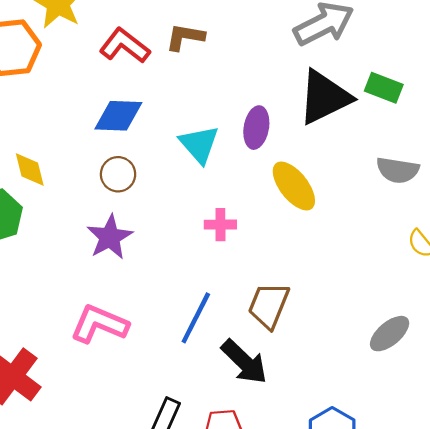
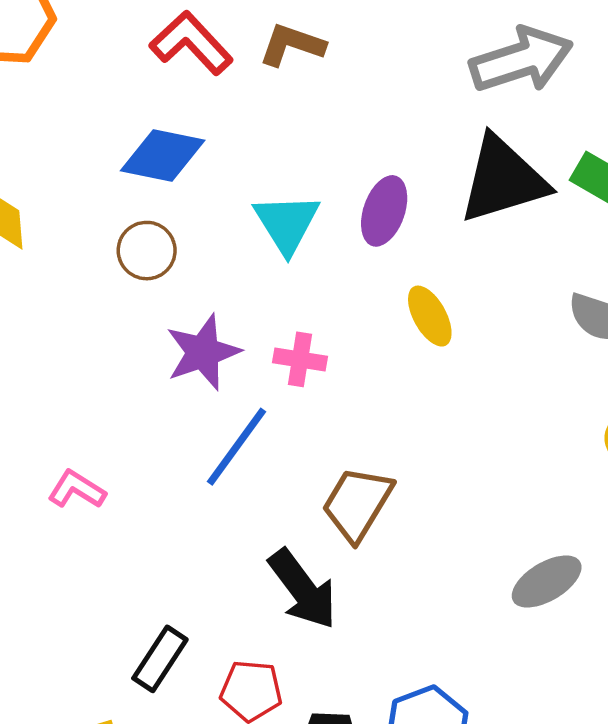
yellow ellipse: (294, 186) -> (430, 316), size x0.7
purple star: (110, 237) -> (203, 352), moved
blue line: (196, 318) -> (236, 447), moved
pink L-shape: (99, 324) -> (77, 489), size x0.6

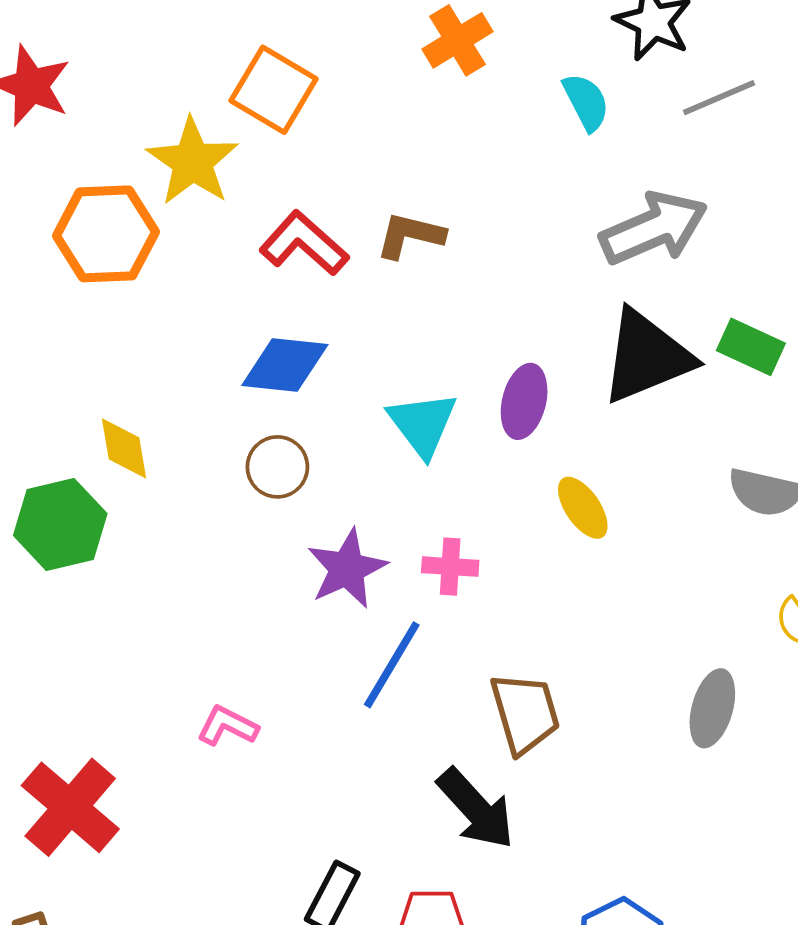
brown trapezoid: (357, 504) -> (525, 713), turned 138
gray ellipse: (547, 582) -> (712, 708), moved, turned -38

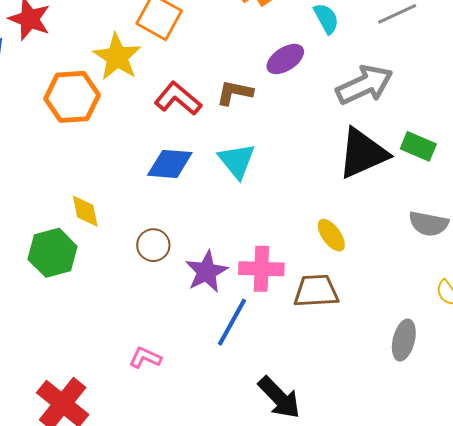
purple ellipse: (524, 401) -> (285, 59), moved, turned 45
cyan triangle: (423, 424) -> (237, 161), moved
brown circle: (277, 467) -> (153, 245), moved
pink cross: (450, 567) -> (261, 269), size x1.5
brown trapezoid: (525, 713) -> (316, 291), moved, turned -75

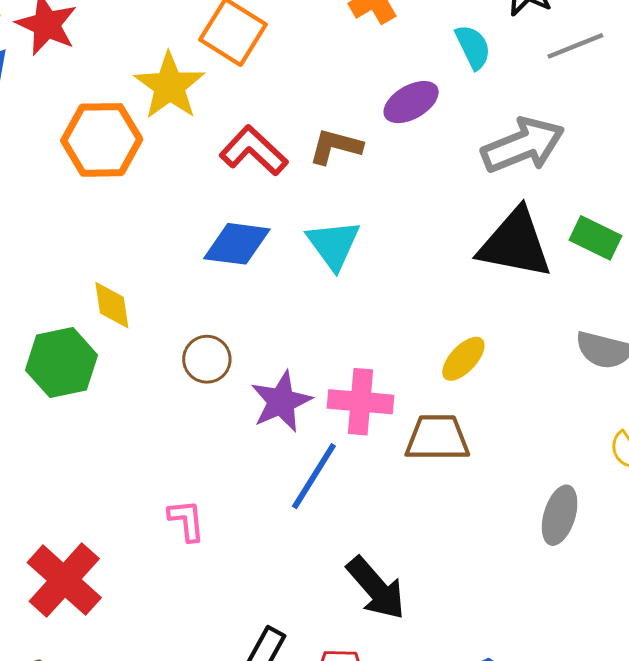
black triangle: (363, 153) -> (515, 244), turned 32
yellow ellipse: (331, 235) -> (463, 359), turned 76
pink L-shape: (145, 358) -> (186, 520), turned 56

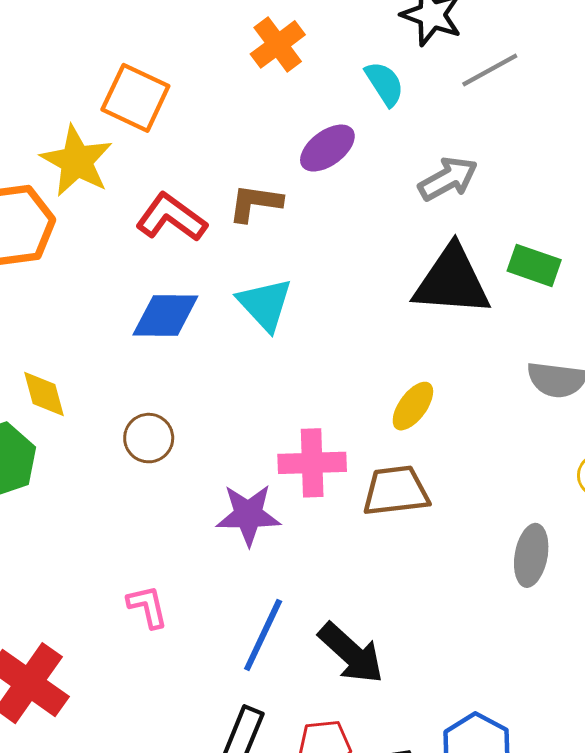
gray arrow: (523, 145) -> (448, 179), size x0.7
purple star: (281, 401) -> (248, 515), moved, turned 30
blue line: (314, 476) -> (263, 635), moved

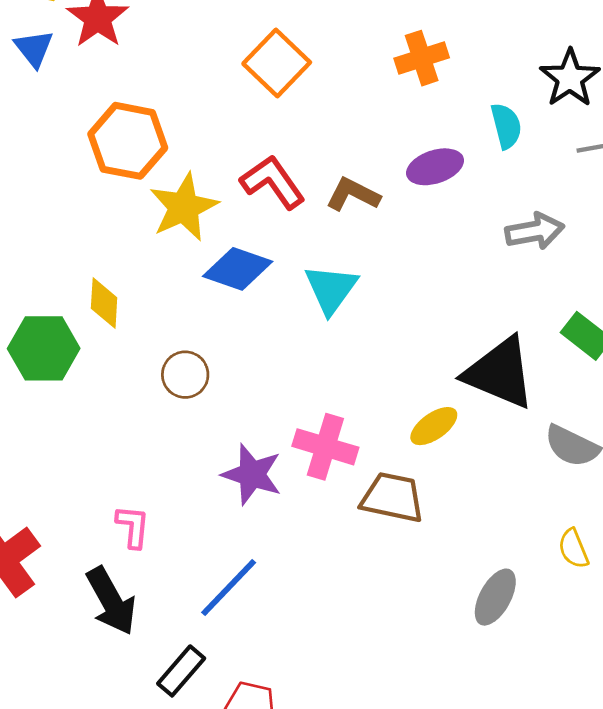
yellow star: (77, 161) -> (184, 207), moved
black triangle: (452, 281) -> (500, 373), moved
black arrow: (351, 653) -> (111, 601), moved

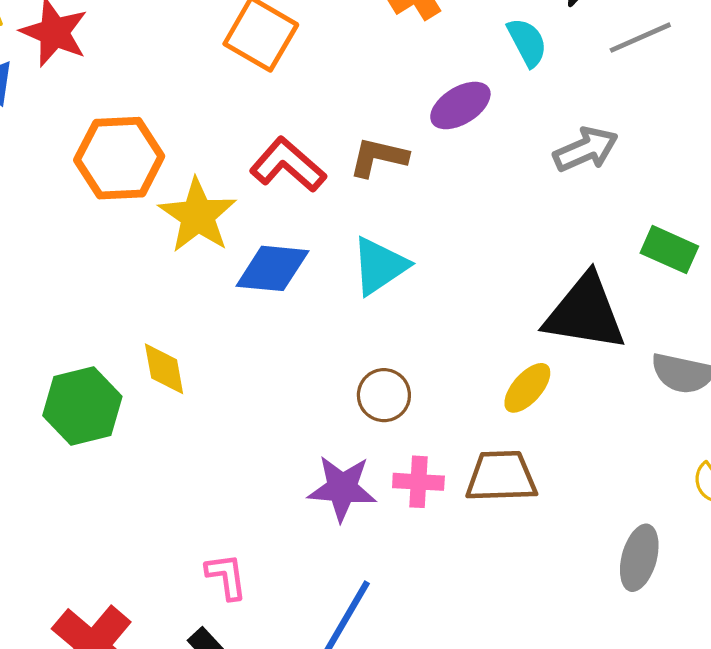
cyan triangle: (331, 289) -> (379, 266), turned 34
yellow diamond: (104, 303) -> (164, 369), moved
brown circle: (185, 375) -> (384, 395), moved
pink cross: (325, 447) -> (418, 482), moved, size x0.7

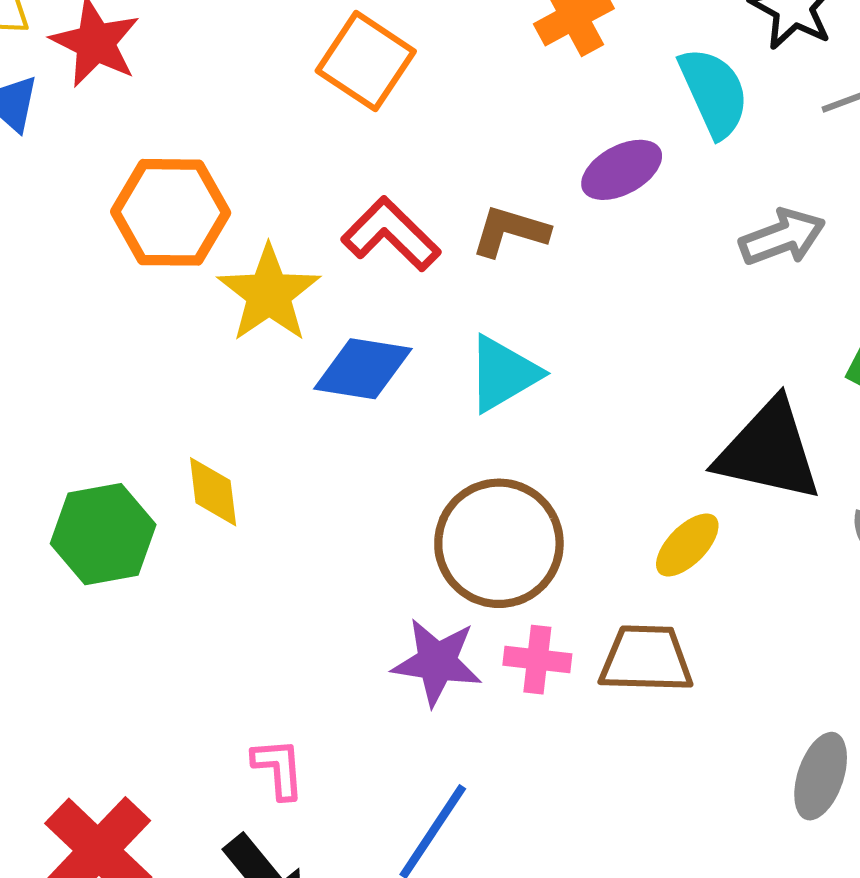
cyan semicircle: (527, 42) -> (714, 92), size x1.4
brown circle: (384, 395) -> (499, 543), size x1.8

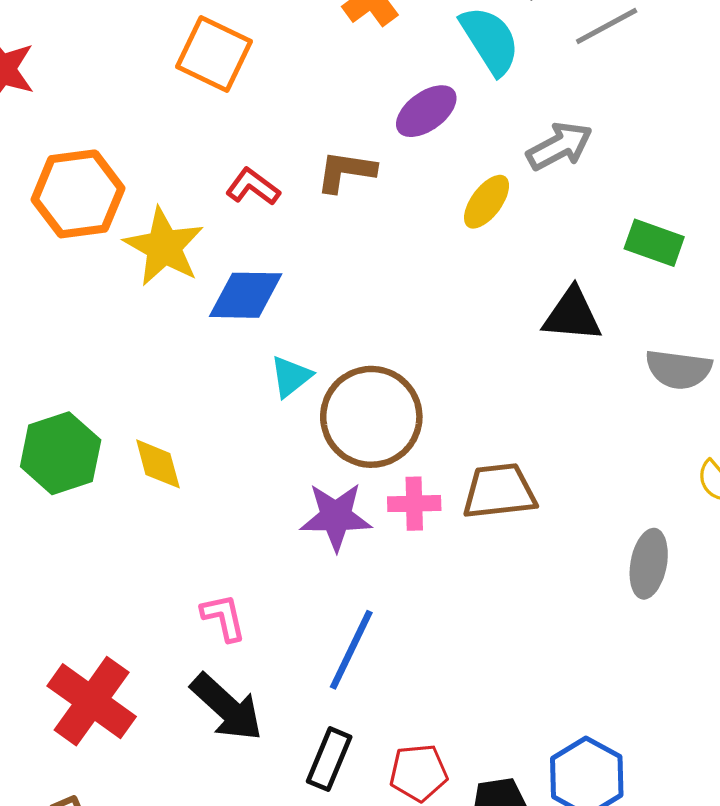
red L-shape: (391, 234) -> (253, 187), size x0.7
cyan triangle: (503, 374) -> (291, 377), moved, size x0.7
black triangle: (769, 451) -> (572, 315), size x0.7
yellow diamond: (213, 492) -> (158, 464), moved
yellow ellipse: (687, 545) -> (487, 202), moved

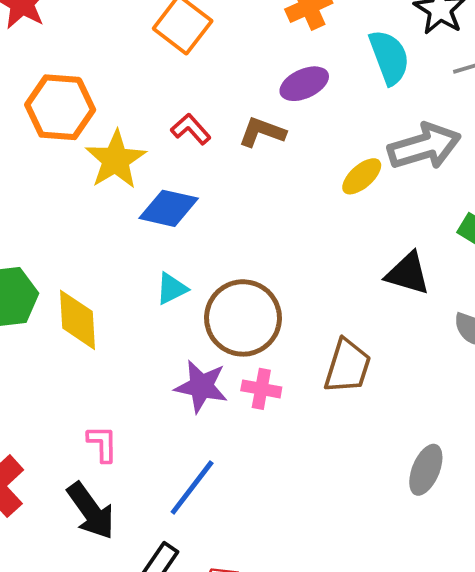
purple ellipse: (426, 111) -> (304, 84), moved
gray arrow: (559, 146) -> (424, 146), size x1.4
cyan triangle: (291, 377) -> (172, 289), moved
yellow diamond: (158, 464) -> (78, 320), size x1.4
brown trapezoid: (499, 491) -> (347, 366), moved, turned 102

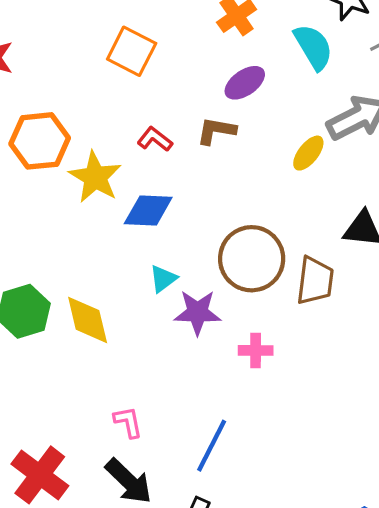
brown circle: (243, 318) -> (252, 259), moved
brown trapezoid: (347, 366) -> (315, 281), moved
purple star: (201, 386) -> (198, 312), moved

